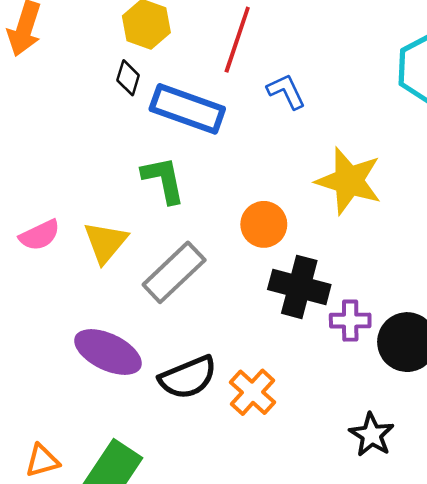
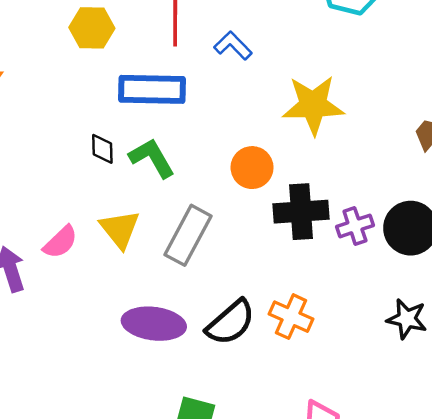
black diamond: (128, 78) -> (102, 149), moved

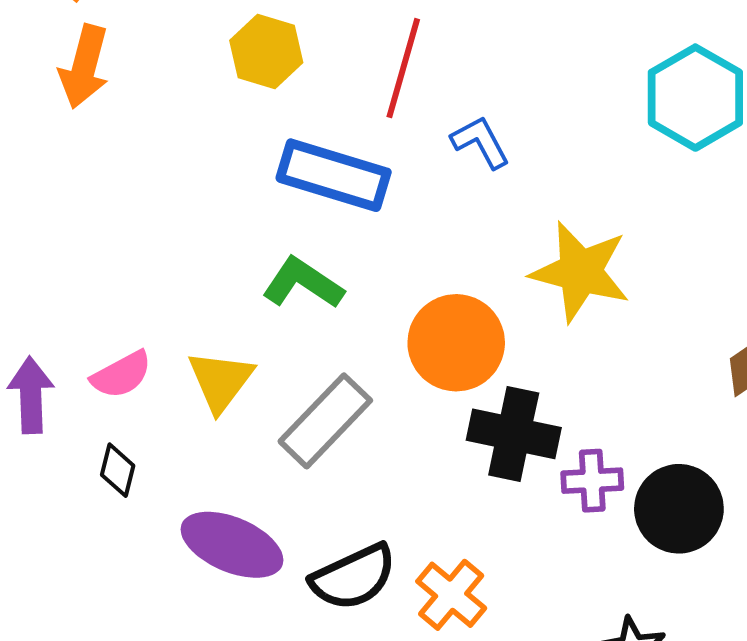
black diamond: (102, 149) -> (118, 470), moved
green L-shape: (152, 158) -> (303, 283), turned -42
orange circle: (252, 168) -> (456, 343), size x1.4

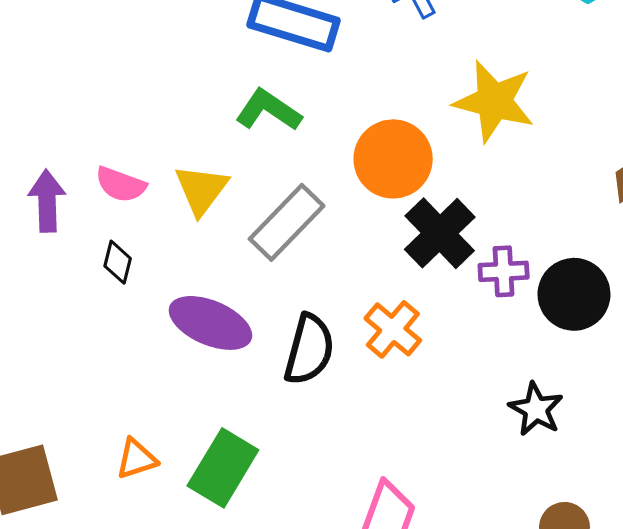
pink semicircle: (121, 375) -> (121, 184), turned 48
black cross: (514, 434) -> (440, 233), turned 34
black semicircle: (353, 577) -> (309, 349), turned -50
orange cross: (451, 595) -> (393, 329), moved

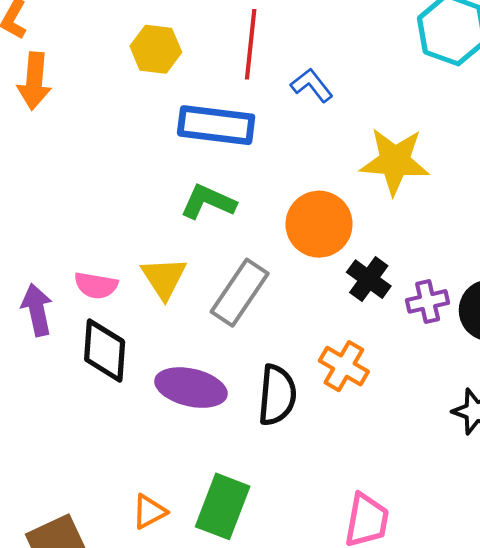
black cross: (440, 233) -> (369, 279), size x0.7
black diamond: (118, 262) -> (105, 351), size x1.8

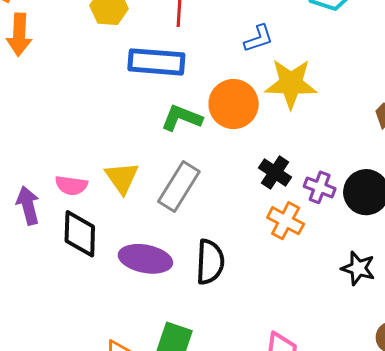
blue L-shape: (312, 85) -> (259, 38), moved, turned 112
green L-shape: (208, 202) -> (182, 118), moved
orange circle: (319, 224) -> (234, 104), moved
purple cross: (428, 301) -> (320, 187), turned 36
orange cross: (344, 366) -> (286, 221), moved

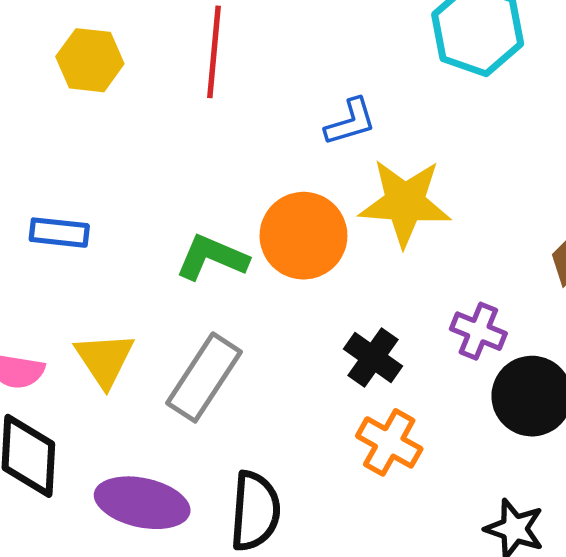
blue rectangle: (156, 62) -> (59, 233), moved, size x0.6
purple cross: (320, 187) -> (478, 331), moved

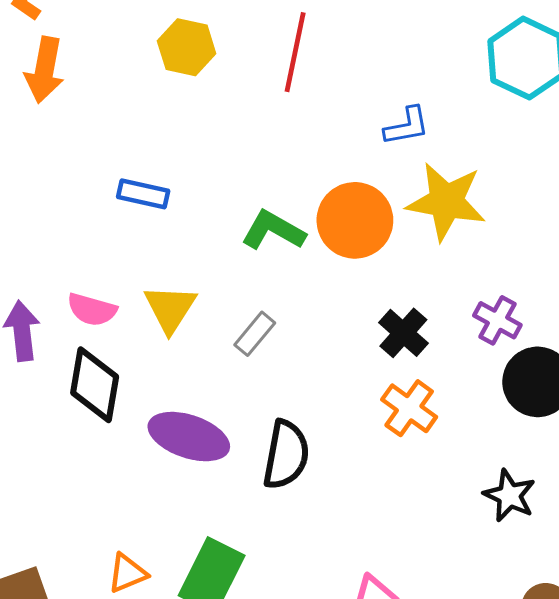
gray rectangle: (204, 377) -> (255, 334), size x0.6

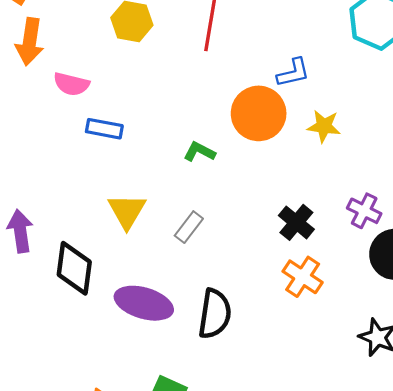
yellow star: (446, 202) -> (324, 126), size x0.6
orange circle: (355, 220) -> (259, 113), moved
green L-shape: (273, 230) -> (199, 152), size x0.7
pink semicircle: (92, 310) -> (71, 84), moved

